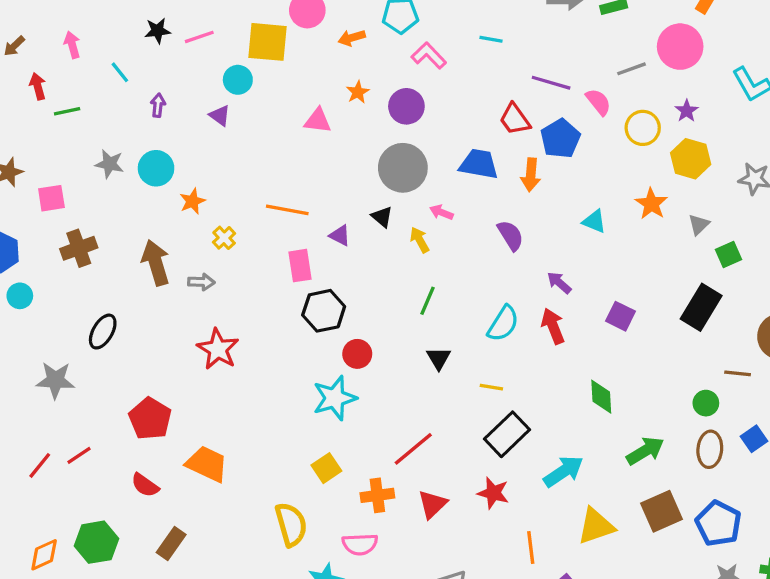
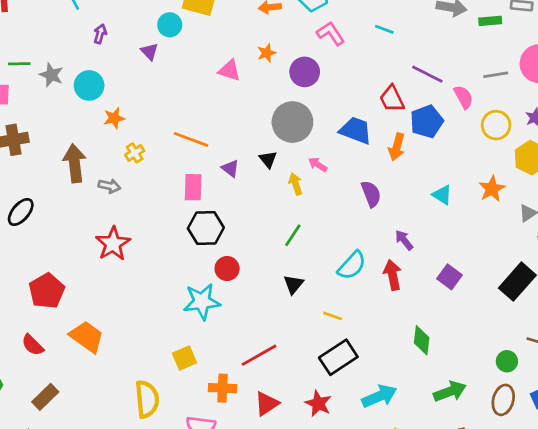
green line: (67, 111) -> (19, 64), moved

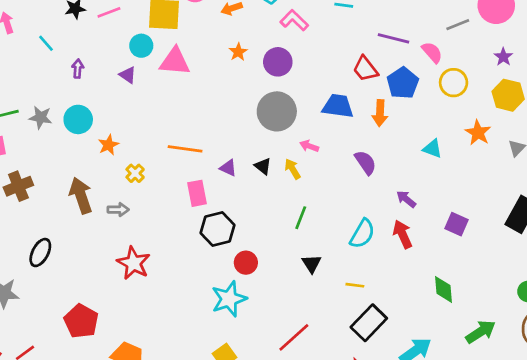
pink triangle: (229, 70) -> (175, 61), moved, size x1.4
yellow circle: (496, 125) -> (454, 83), moved
black triangle: (268, 159) -> (263, 166), moved

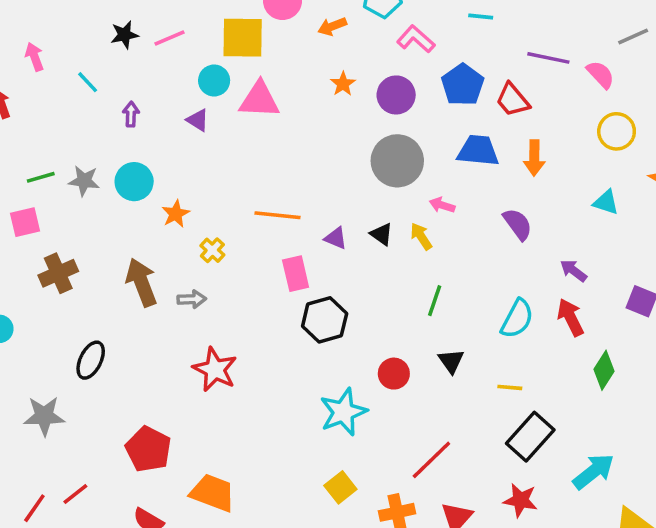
blue pentagon: (403, 83) -> (463, 85), moved
yellow circle: (454, 83) -> (617, 131), moved
red circle: (246, 263) -> (394, 374), moved
green diamond: (444, 289) -> (604, 370), moved, turned 40

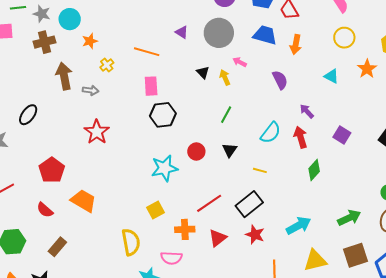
purple triangle: (336, 238) -> (182, 32), moved
brown cross: (58, 273) -> (45, 42), moved
black rectangle: (530, 437) -> (249, 204), moved

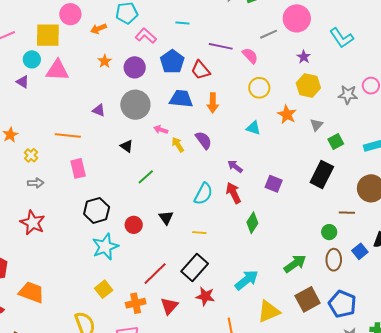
yellow arrow: (225, 77) -> (178, 145), moved
gray arrow: (91, 90) -> (36, 183), moved
black hexagon: (163, 115) -> (97, 210), moved
green line: (226, 115) -> (146, 177), moved, turned 30

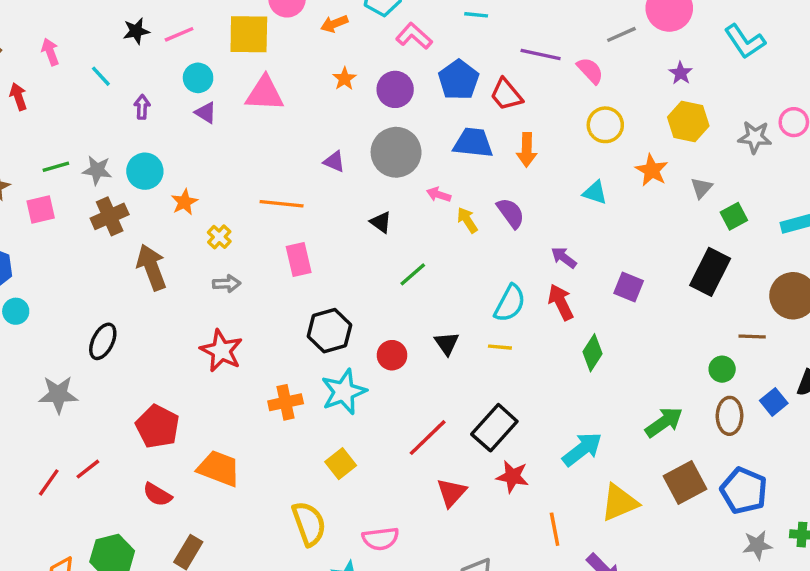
cyan circle: (32, 59) -> (198, 78), moved
yellow line: (199, 233) -> (500, 347), moved
orange cross: (136, 303) -> (286, 402), moved

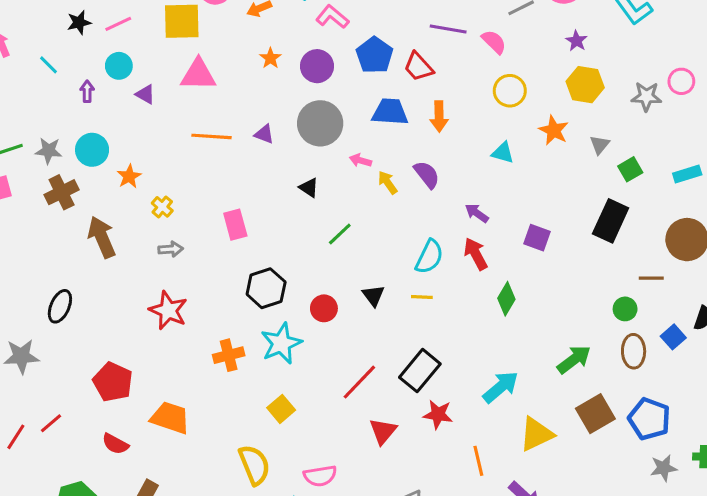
cyan circle: (198, 78) -> (119, 66), moved
orange line: (282, 204) -> (212, 136), moved

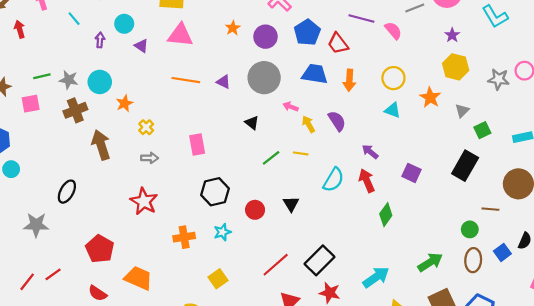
yellow circle: (510, 91) -> (393, 78), moved
yellow line: (422, 297) -> (301, 153), moved
cyan star: (281, 343) -> (222, 232), size x0.6

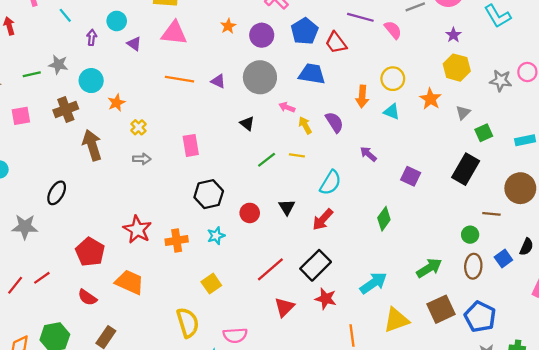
gray star: (69, 80) -> (58, 65), moved
orange arrow: (349, 80) -> (362, 97), moved
pink square: (31, 104) -> (21, 116), moved
red arrow: (367, 181) -> (323, 219), moved, turned -115
red star: (144, 201) -> (137, 229), moved

